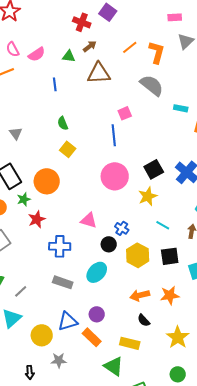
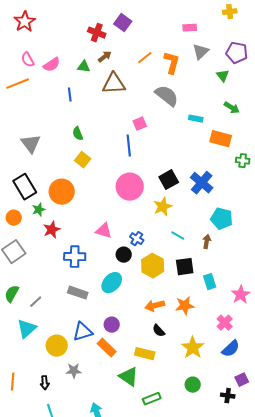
gray triangle: (16, 133) -> (31, 144), size x1.5

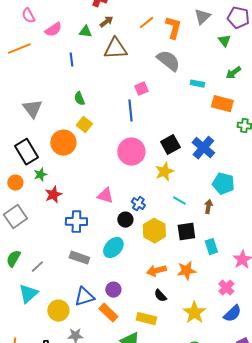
pink semicircle: (28, 60) -> (28, 16), moved
green arrow: (232, 108) -> (233, 73), turned 112
orange circle: (62, 192) -> (63, 143), moved

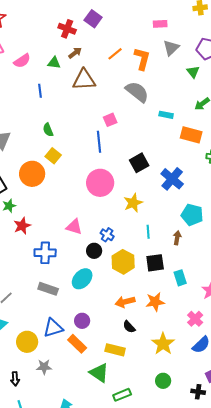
black square: (170, 145) -> (139, 163), moved
cyan line: (179, 201) -> (148, 232), turned 56

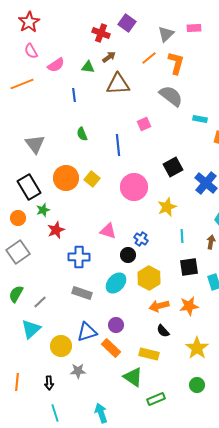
gray triangle: (171, 48) -> (166, 34), moved
blue line: (99, 142) -> (118, 145), moved
yellow square: (53, 156) -> (92, 179), moved
yellow hexagon: (123, 262) -> (149, 278), moved

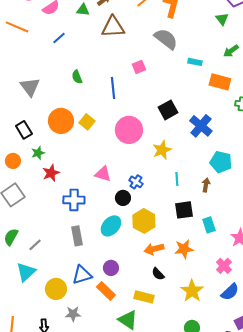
orange line: (22, 84) -> (17, 27), turned 45
blue line: (74, 95) -> (59, 38), moved, turned 56
black rectangle: (29, 187) -> (24, 130), size x0.7
gray rectangle: (82, 293) -> (77, 236), turned 60

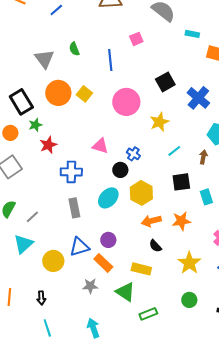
gray triangle: (30, 87) -> (44, 59), moved
black rectangle: (24, 130) -> (21, 102), size x1.4
cyan line: (177, 179) -> (174, 151), turned 56
gray star: (73, 314) -> (90, 286), moved

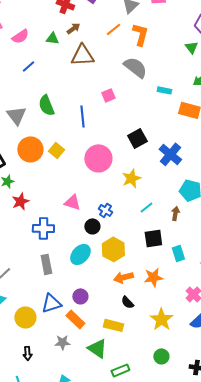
green semicircle: (74, 49) -> (46, 105), size x1.5
black arrow: (41, 298) -> (27, 353), moved

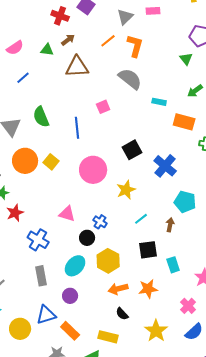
blue cross: (43, 228) -> (38, 240), turned 30
purple circle: (80, 296) -> (70, 296), moved

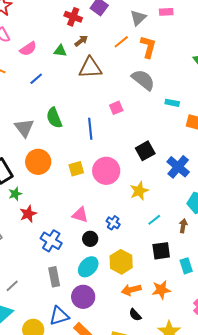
yellow square: (51, 162) -> (76, 169), moved, turned 35
black circle: (87, 238) -> (90, 239), moved
purple circle: (70, 296) -> (83, 297), size x1.5

